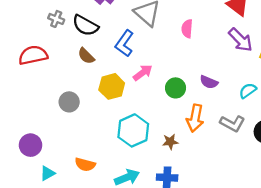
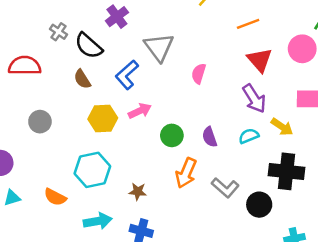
purple semicircle: (209, 82) -> (210, 137), turned 36
cyan semicircle: (248, 91) -> (249, 136), moved
gray circle: (69, 102) -> (40, 122), moved
cyan hexagon: (133, 130) -> (92, 170), moved
brown star: (170, 142) -> (138, 192), moved

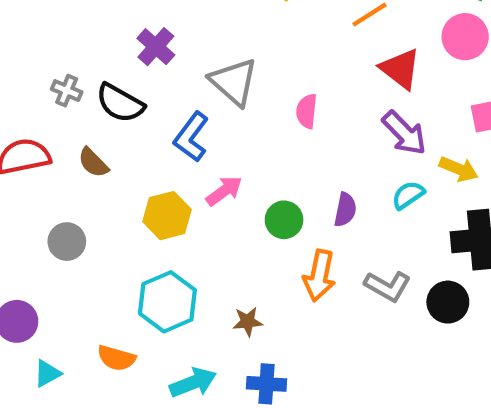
brown semicircle: (82, 79) -> (93, 163), moved
purple semicircle: (210, 137) -> (345, 210), turned -138

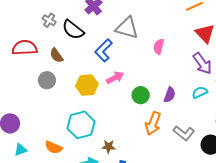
gray triangle: (234, 82) -> (127, 28), turned -35
gray circle: (67, 242) -> (47, 80), moved
brown star: (248, 322) -> (109, 147), moved

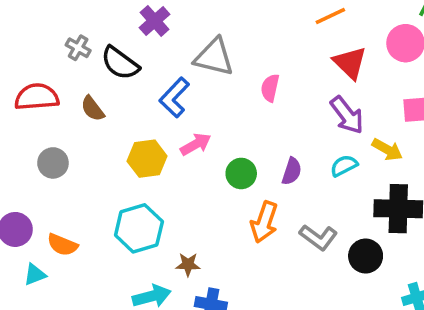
gray circle: (47, 80) -> (53, 163), moved
orange semicircle: (54, 147) -> (62, 245), moved

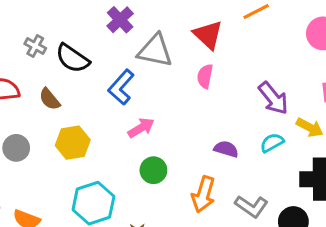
purple cross: (155, 21) -> (120, 20), moved
red triangle: (350, 63) -> (208, 35), moved
yellow hexagon: (147, 159) -> (73, 143), moved
purple semicircle: (292, 171) -> (226, 149), turned -90
green circle: (241, 173) -> (153, 170), moved

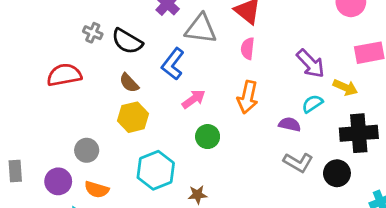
brown semicircle: (50, 99) -> (129, 83), moved
gray circle: (16, 148) -> (87, 150), moved
purple semicircle: (226, 149) -> (290, 124), moved
orange arrow: (203, 194) -> (248, 97), moved

